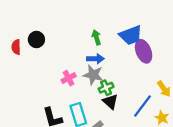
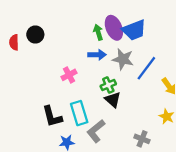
purple ellipse: (144, 51) -> (114, 28), moved
gray star: (93, 75) -> (123, 59), moved
blue line: (143, 106) -> (146, 68), moved

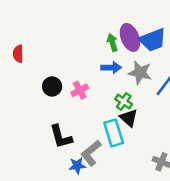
black circle: (35, 35) -> (52, 86), moved
green cross: (108, 85) -> (124, 102), turned -32
cyan rectangle: (79, 113) -> (114, 133), moved
gray L-shape: (96, 131) -> (91, 153), moved

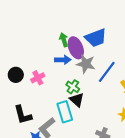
purple ellipse: (130, 37) -> (76, 48), moved

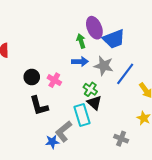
purple ellipse: (76, 48) -> (94, 28), moved
pink cross: (38, 78) -> (54, 80), turned -32
black L-shape: (23, 115) -> (39, 106), moved

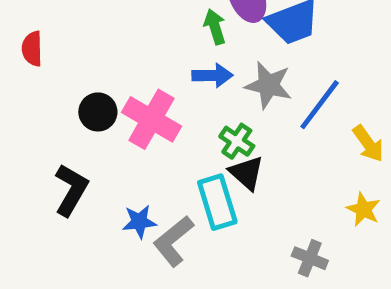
pink cross: (54, 80) -> (152, 119), size x1.6
black L-shape: (39, 106) -> (71, 190), moved, turned -135
blue star: (52, 142) -> (139, 222), moved

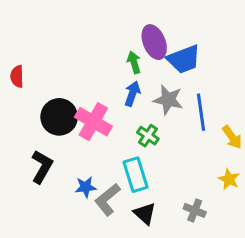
blue arrow: (212, 75) -> (132, 94), turned -70
blue line: (320, 105) -> (201, 112), turned -45
black circle: (98, 112) -> (59, 117), size x1.5
black triangle: (247, 173) -> (145, 214), moved

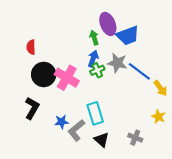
red semicircle: (17, 76) -> (31, 47), moved
blue line: (201, 112) -> (139, 71), turned -45
green cross: (148, 136) -> (97, 70), moved, turned 32

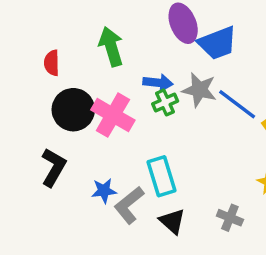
green arrow: (94, 38) -> (111, 47), moved, size x1.5
blue arrow: (93, 59) -> (158, 83), turned 77

